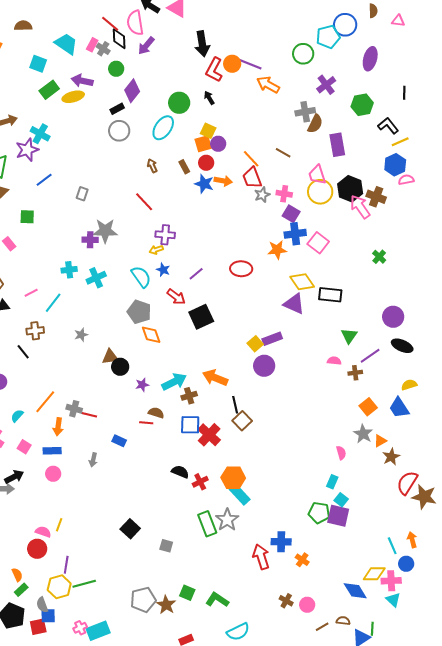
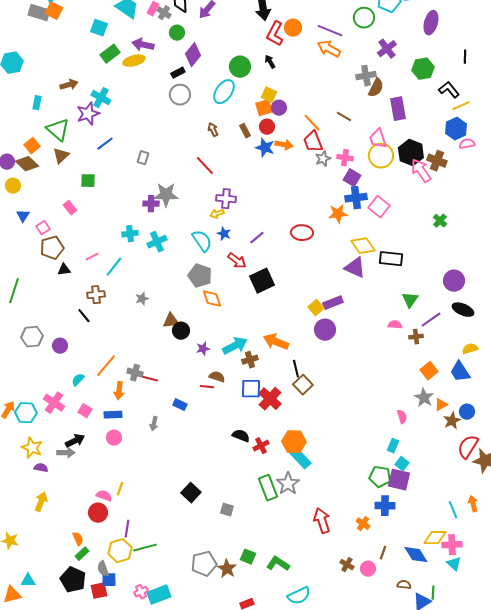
purple line: (249, 64) -> (330, 31), moved
blue cross: (281, 542) -> (385, 506), moved
blue circle: (406, 564) -> (467, 412), moved
brown line: (322, 627) -> (383, 553), moved, turned -40

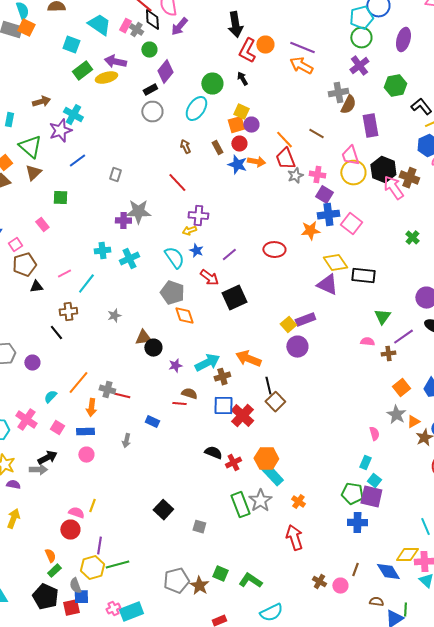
green circle: (364, 18) -> (361, 38), moved
orange cross: (363, 524) -> (298, 502), moved

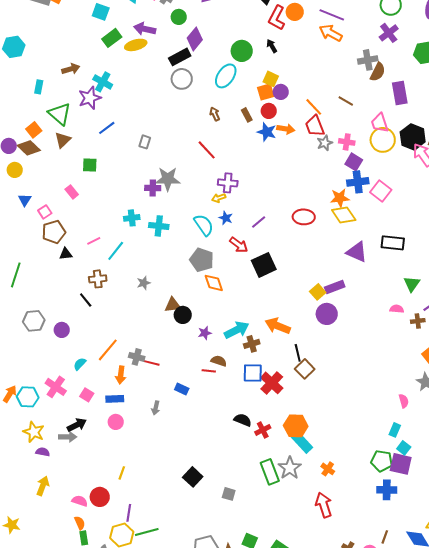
black rectangle: (150, 90) -> (180, 57), size x1.5
cyan cross: (129, 259) -> (159, 226), turned 30
yellow diamond: (335, 263) -> (344, 215), moved
pink semicircle: (76, 513) -> (80, 501), moved
green rectangle: (54, 571) -> (84, 538), turned -56

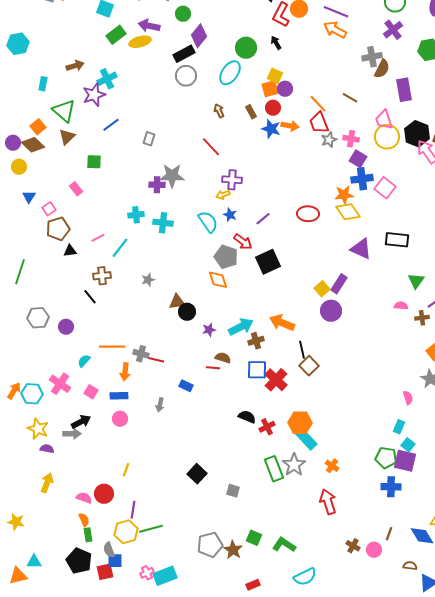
cyan cross: (103, 82) -> (107, 79), turned 36
gray pentagon: (202, 260) -> (226, 257), moved
purple rectangle: (335, 287) -> (339, 284), turned -36
orange line: (108, 350) -> (112, 347), turned 50

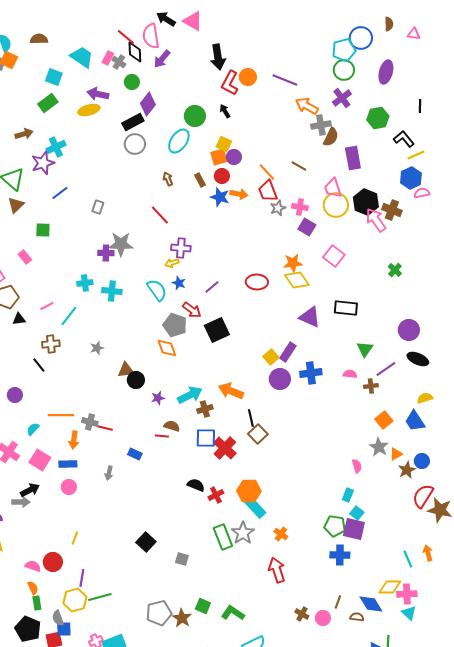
orange arrow: (335, 30) -> (307, 106), moved
green rectangle: (116, 35) -> (48, 103), moved
blue cross: (362, 179) -> (311, 373), moved
pink square: (91, 392) -> (40, 460), size x1.5
brown semicircle: (410, 566) -> (357, 617), moved

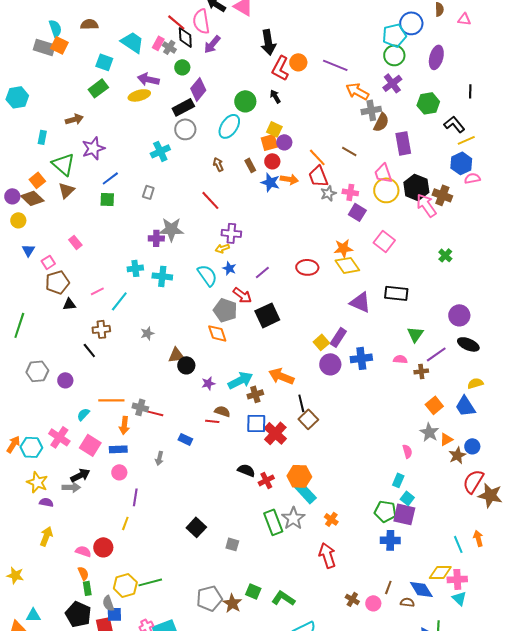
cyan cross: (56, 147) -> (160, 151), moved
green square: (43, 230) -> (107, 199), moved
purple line: (82, 578) -> (135, 497), moved

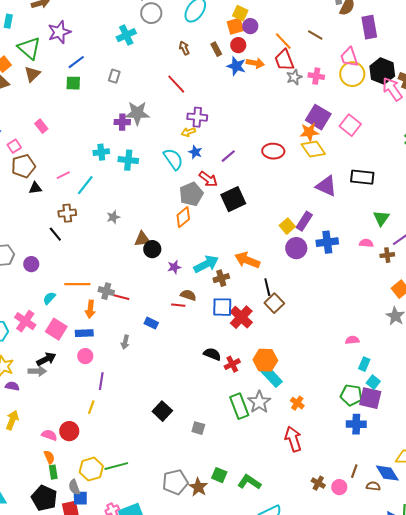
purple square: (357, 212) -> (318, 117), moved, size x1.4
gray pentagon: (225, 310) -> (191, 194), turned 30
orange diamond: (217, 333) -> (183, 217), turned 70
pink semicircle: (407, 451) -> (352, 340), moved, turned -80

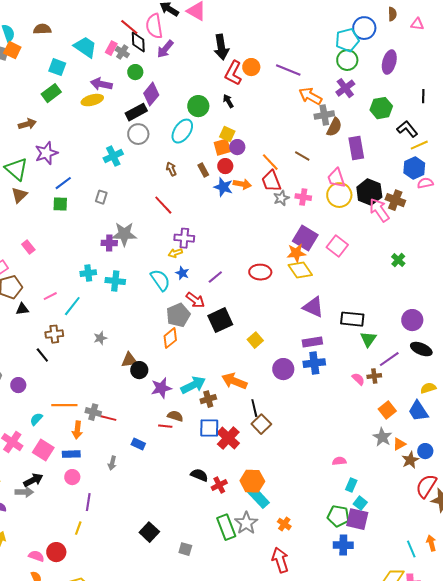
black rectangle: (362, 177) -> (352, 319), moved
purple rectangle: (304, 221) -> (312, 342), moved, turned 48
yellow square: (287, 226) -> (255, 340), moved
pink semicircle: (366, 243) -> (358, 379), moved, turned 40
purple star: (174, 267) -> (161, 388), size x1.5

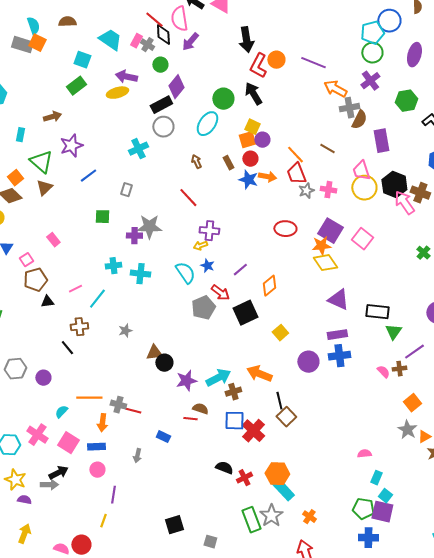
black arrow: (228, 101) -> (253, 94), size x1.6
green square: (60, 204) -> (102, 217), moved
red ellipse: (260, 272) -> (285, 229), moved
orange diamond: (170, 338) -> (269, 286), moved
black square: (149, 532) -> (174, 525), turned 30

